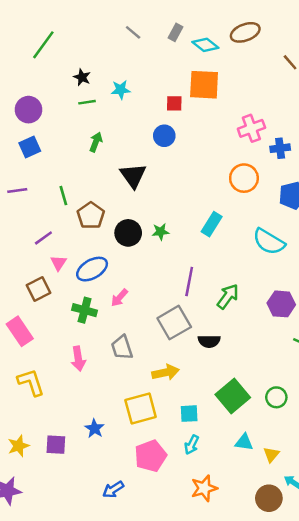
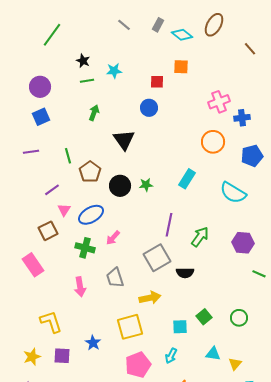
brown ellipse: (245, 32) -> (214, 25), turned -40
orange square: (204, 85) -> (181, 67), size x0.6
yellow L-shape: (31, 382) -> (51, 322), moved
green square: (233, 396) -> (204, 317), size x0.6
cyan square: (189, 414) -> (180, 327), moved

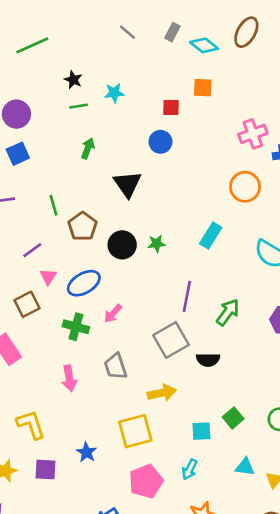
green line: (52, 35) -> (32, 45), turned 30

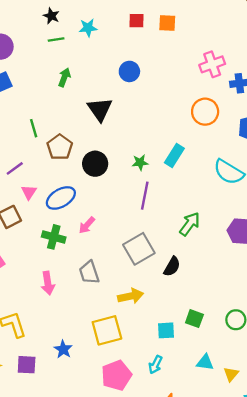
red square: (171, 107) -> (137, 21), moved
green star: (157, 244) -> (140, 162), moved
purple line: (187, 296) -> (145, 196), moved
black semicircle: (208, 360) -> (172, 267), turned -60
green square: (233, 418) -> (194, 319), turned -30

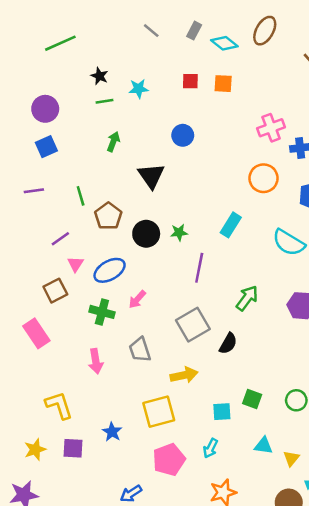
green star: (140, 162) -> (179, 232), moved

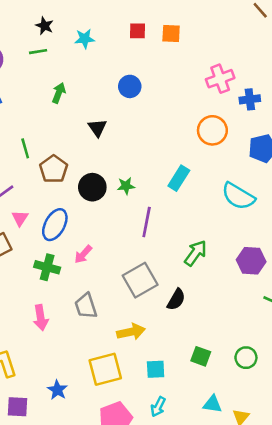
green line: (105, 101) -> (38, 52), moved
black triangle: (151, 176) -> (97, 128), size x0.7
blue ellipse: (110, 270) -> (55, 225), turned -32
cyan square: (222, 412) -> (156, 369), moved

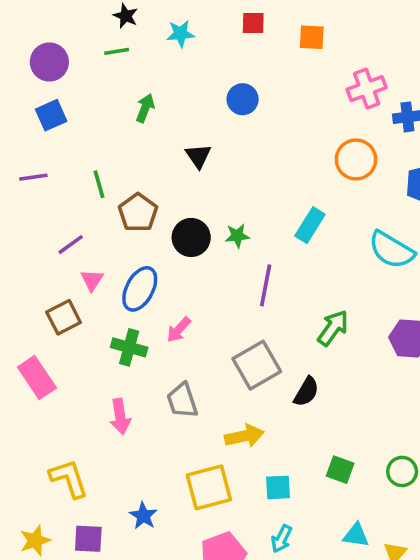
orange square: (171, 33) -> (312, 37), moved

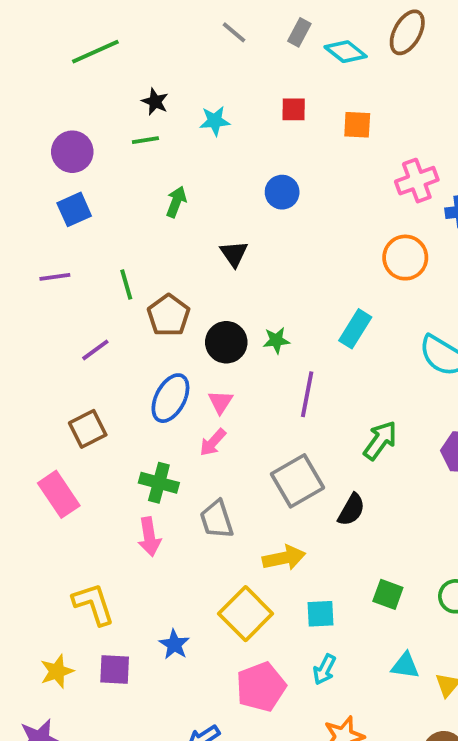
pink triangle: (92, 280) -> (220, 402), moved
green cross: (129, 347) -> (159, 483), moved
yellow square: (209, 487) -> (246, 614), turned -30

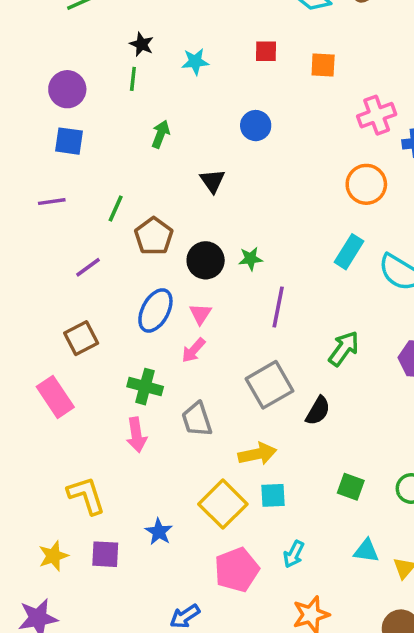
green line: (145, 140) -> (133, 79), turned -75
blue square: (74, 209) -> (69, 141), turned 32
green line: (126, 285) -> (116, 208), turned 40
cyan rectangle: (355, 329) -> (349, 252), moved
cyan square: (321, 614) -> (273, 495), moved

